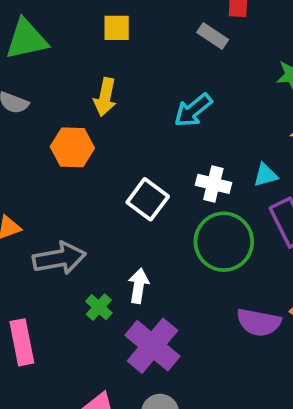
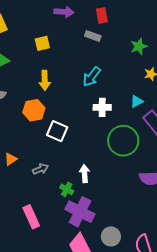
white cross: (213, 184) -> (102, 107), moved
white square: (148, 199) -> (57, 131), moved
gray arrow: (59, 258) -> (40, 169), size x0.6
purple cross: (152, 346) -> (80, 212), moved

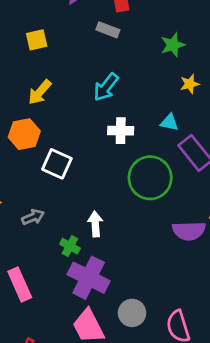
yellow arrow: (45, 80) -> (40, 92), turned 42
cyan triangle: (137, 101) -> (169, 122), turned 40

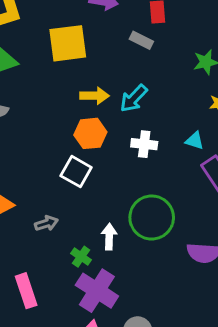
yellow square: (37, 40) -> (68, 43), size x1.8
yellow arrow: (40, 92) -> (95, 96), moved, turned -136
orange hexagon: (24, 134) -> (90, 133), moved
green circle: (150, 178) -> (152, 218), moved

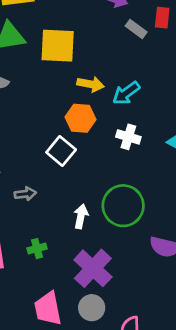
gray rectangle: (141, 40) -> (136, 29), moved
yellow square: (68, 43) -> (58, 46), moved
green cross: (81, 257) -> (37, 249), moved, turned 30
purple cross: (97, 291) -> (93, 268), moved

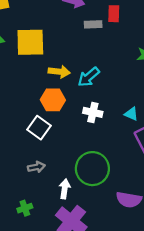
gray rectangle: (136, 29) -> (93, 24), turned -35
gray arrow: (25, 194) -> (36, 167), moved
white arrow: (81, 216) -> (65, 189), moved

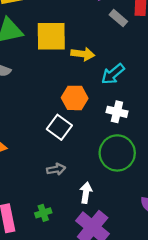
gray rectangle: (93, 24) -> (118, 18), turned 42
yellow arrow: (59, 72) -> (83, 54), moved
green circle: (92, 169) -> (117, 153), moved

